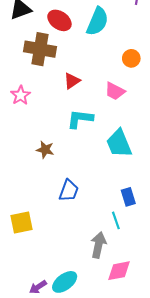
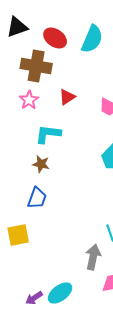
pink star: (21, 95) -> (29, 100), moved
cyan L-shape: (80, 119) -> (48, 134), moved
blue trapezoid: (69, 191) -> (37, 198), moved

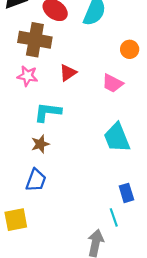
pink star: (29, 100) -> (27, 76), turned -30
brown star: (41, 164) -> (40, 144), turned -30

